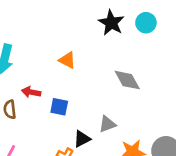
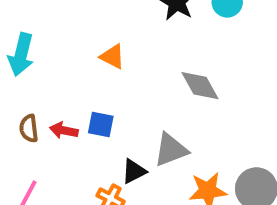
red arrow: (31, 92) -> (64, 130), moved
gray triangle: (107, 124) -> (171, 150), size x1.4

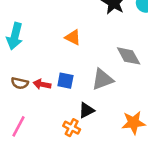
brown semicircle: (29, 128) -> (20, 83), turned -70
gray triangle: (171, 150) -> (103, 79), moved

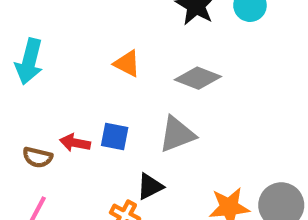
gray diamond: (129, 56) -> (198, 78), moved, turned -40
brown semicircle: (20, 83) -> (38, 157), moved

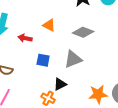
red arrow: (75, 143) -> (25, 38), moved

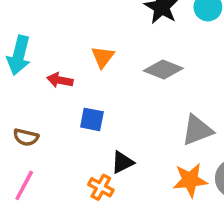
orange triangle: (49, 25) -> (103, 57), turned 40
gray triangle: (73, 59) -> (197, 130), moved

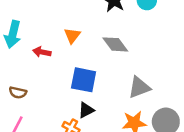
gray diamond: (163, 70) -> (115, 44), turned 32
blue square: (92, 119) -> (84, 80), moved, size x1.5

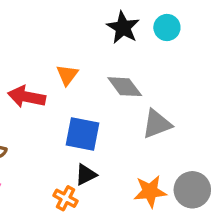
red arrow: (42, 52) -> (27, 97), size x1.5
gray triangle: (139, 87) -> (157, 124), moved

